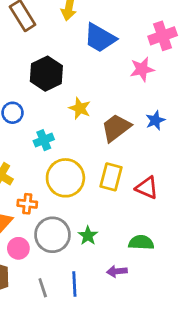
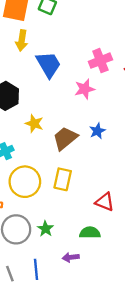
blue trapezoid: (100, 38) -> (48, 64), turned -148
red triangle: (147, 188) -> (105, 202), moved

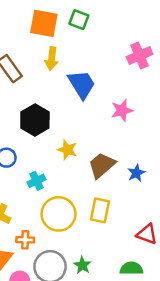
pink cross: (100, 61) -> (140, 56), moved
blue star: (97, 131) -> (136, 173), moved

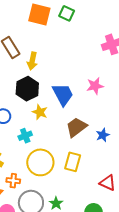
yellow arrow: (52, 59) -> (32, 61), moved
blue trapezoid: (82, 84) -> (63, 94), moved
yellow star: (67, 150) -> (40, 112), moved

